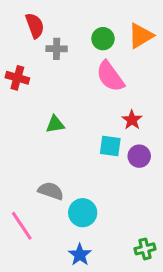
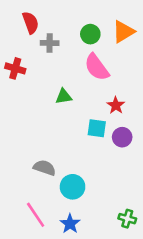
green triangle: (55, 124) -> (64, 96), moved
pink line: (22, 226) -> (36, 215), moved
green cross: (145, 249) -> (127, 219), turned 30

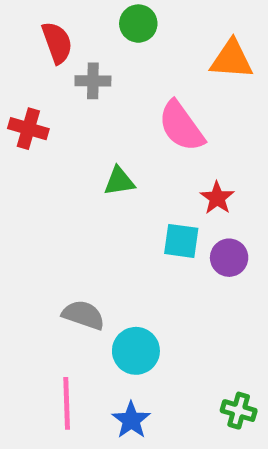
orange triangle: (123, 32) -> (231, 59), turned 35
green circle: (90, 34) -> (138, 24), moved
pink line: (36, 215) -> (67, 403), turned 32

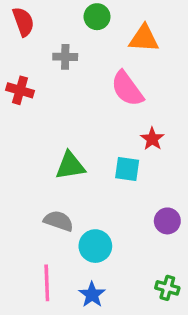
red semicircle: (57, 43) -> (23, 22), moved
orange triangle: (231, 59) -> (144, 38), moved
green triangle: (119, 181) -> (70, 166), moved, size x1.4
purple circle: (229, 258) -> (167, 221), moved

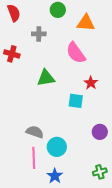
green triangle: (70, 166) -> (46, 78), moved
pink line: (47, 283) -> (34, 158), moved
green cross: (167, 288) -> (100, 172), turned -32

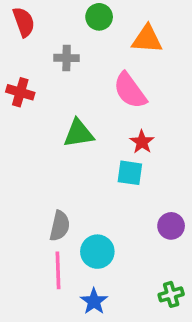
red star: (91, 83) -> (142, 142), moved
gray semicircle: (35, 132) -> (60, 226), turned 84

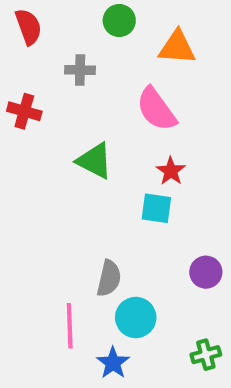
green triangle: (79, 133) -> (94, 161), turned 36
gray semicircle: (60, 226) -> (109, 278), moved
cyan circle: (97, 252) -> (136, 318), moved

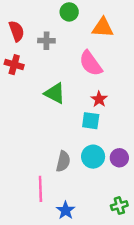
red semicircle: (28, 27) -> (17, 31), moved
cyan circle: (136, 318) -> (93, 157), moved

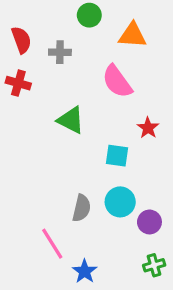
red star: (99, 99) -> (148, 128), moved
purple circle: (119, 158) -> (149, 222), moved
pink line: (40, 189) -> (52, 244), turned -30

